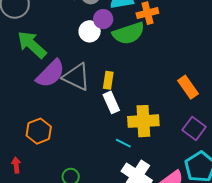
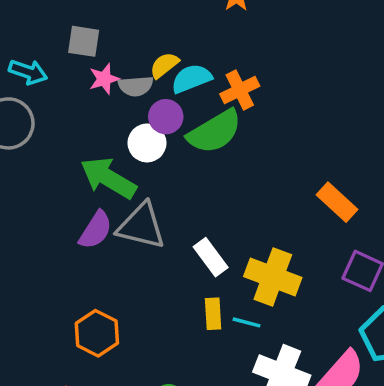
green arrow: (32, 45) -> (108, 178), moved
purple semicircle: (51, 74) -> (96, 230), size x0.7
yellow rectangle: (108, 80) -> (213, 314), moved
yellow cross: (143, 121) -> (273, 277), turned 36

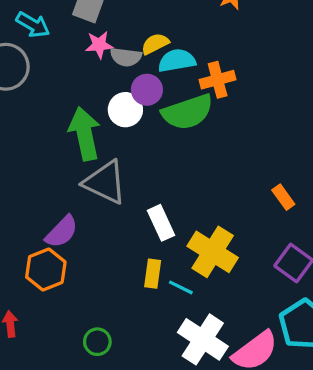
green arrow: (108, 178) -> (85, 134), turned 36
orange rectangle: (337, 202) -> (283, 197), size x0.7
purple semicircle: (96, 230) -> (62, 232), moved

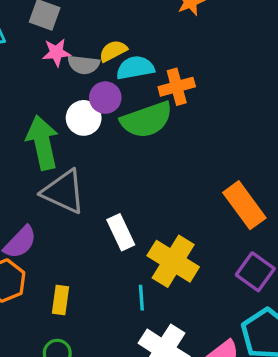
orange rectangle: (283, 197) -> (244, 205), size x1.8
yellow rectangle: (153, 274) -> (60, 300), moved
cyan line: (181, 287) -> (141, 298), turned 60

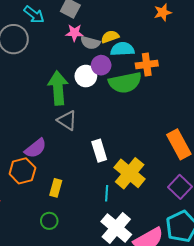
gray triangle: (64, 192) -> (67, 120), size x0.7

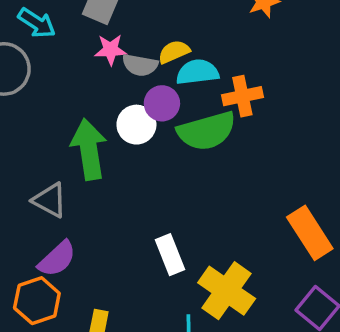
gray triangle: (67, 120) -> (50, 200), moved

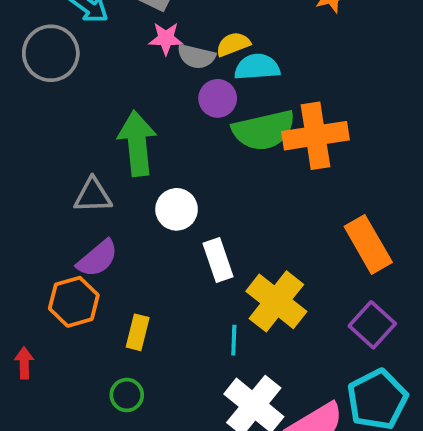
orange cross: (242, 96) -> (315, 136), moved, size x1.5
white circle: (136, 125) -> (177, 209), moved
gray triangle: (50, 200) -> (93, 196), turned -33

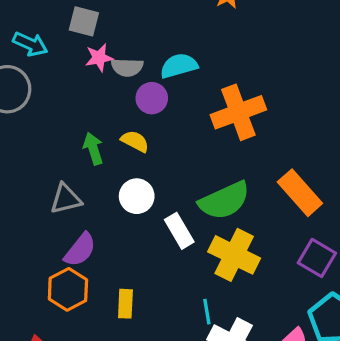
yellow semicircle: (233, 44) -> (135, 141), moved, turned 60
green semicircle: (264, 130) -> (224, 201), moved
green arrow: (137, 143) -> (93, 149), size x0.6
cyan line: (234, 340) -> (207, 312), moved

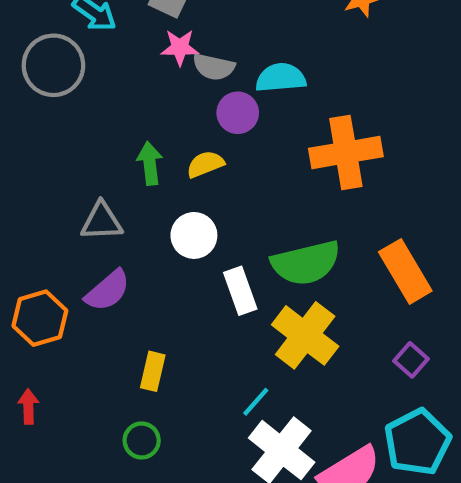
yellow semicircle: (135, 141) -> (205, 164), turned -60
purple square: (317, 258) -> (411, 360), size x0.7
orange hexagon: (68, 289) -> (40, 318), moved
cyan line: (207, 312) -> (256, 402), turned 40

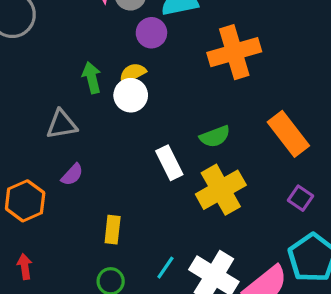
white circle: (194, 235) -> (131, 95), moved
green semicircle: (306, 263) -> (215, 136), size x0.6
purple semicircle: (108, 291) -> (72, 175), size x0.7
yellow cross: (305, 335) -> (221, 190), turned 30
cyan line: (256, 402) -> (165, 268), moved

